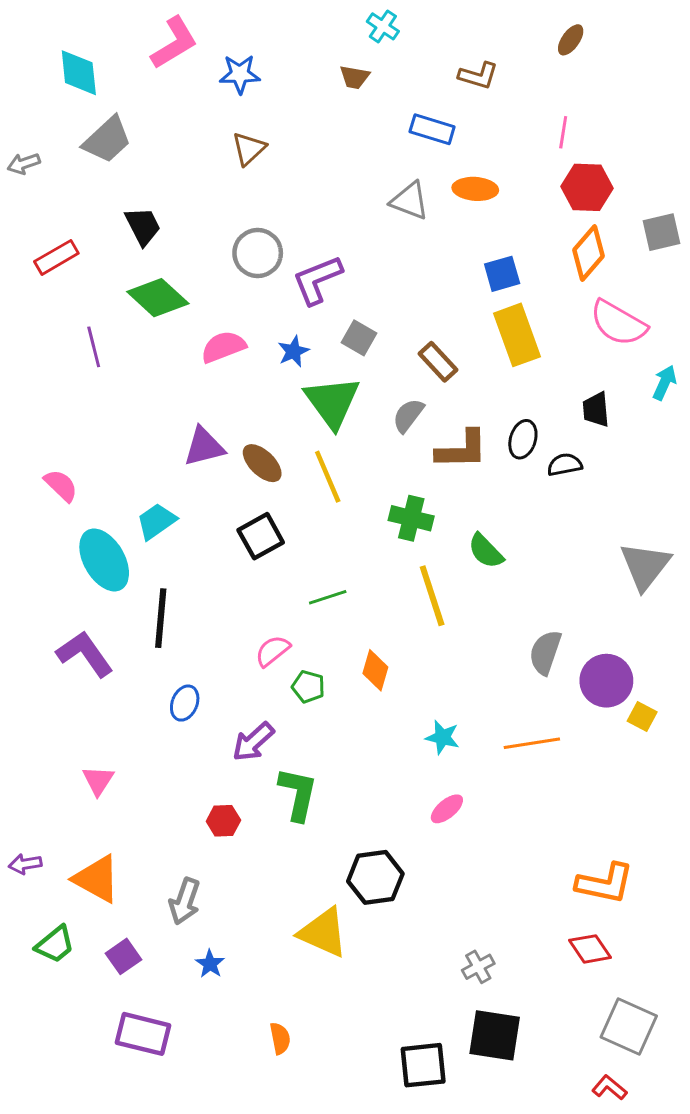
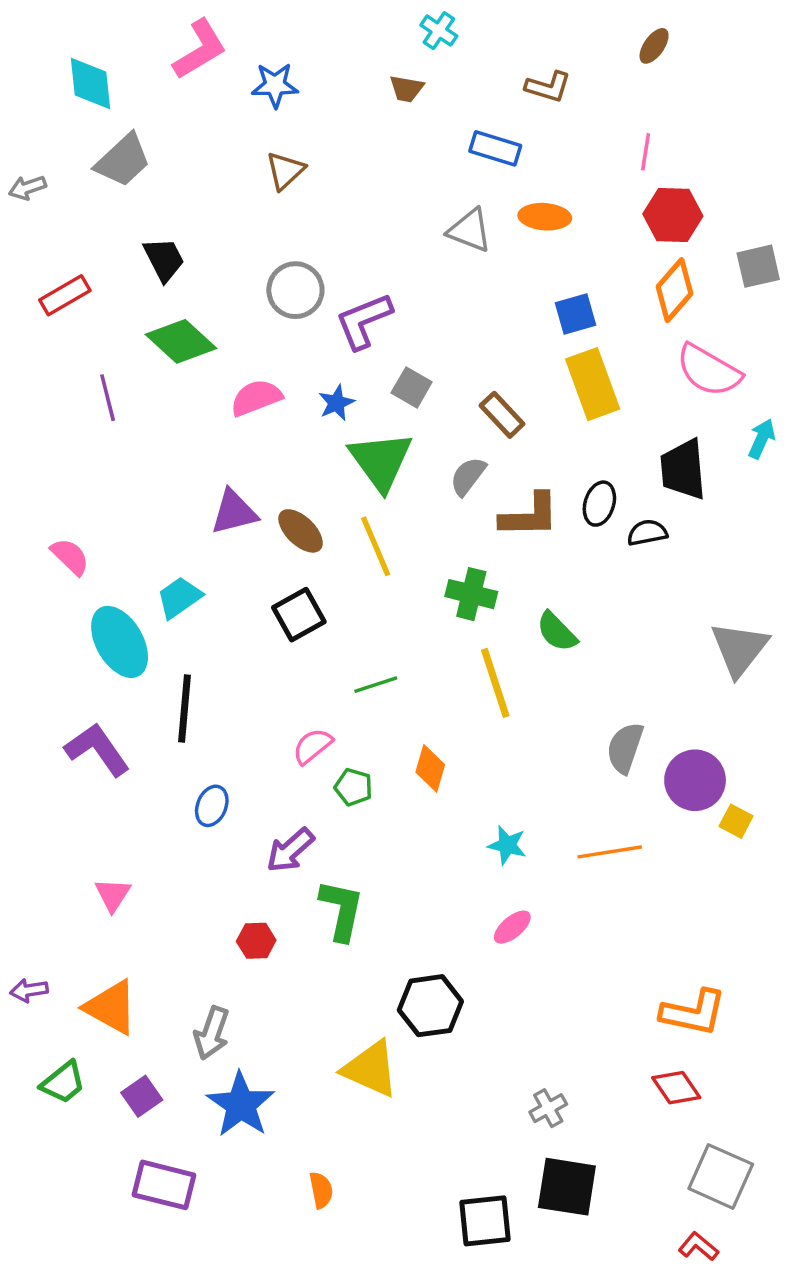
black trapezoid: (596, 409) -> (683, 469), size x1.5
blue star: (210, 964) -> (241, 1105), size x2.0

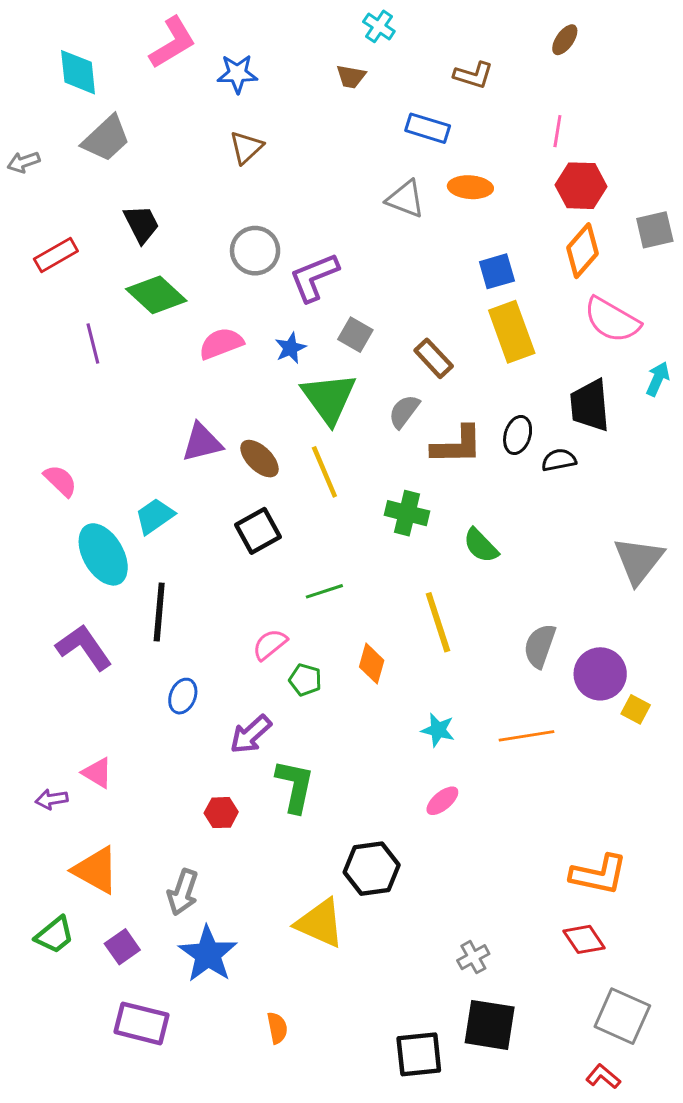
yellow line: (495, 683) -> (438, 622), moved
pink triangle: (113, 895) -> (97, 773), turned -32
purple arrow: (29, 990) -> (52, 799), moved

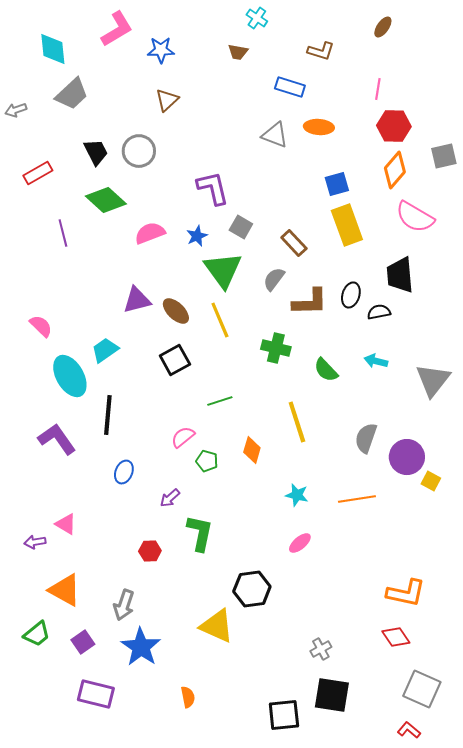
gray circle: (255, 251) -> (139, 151), moved
purple L-shape: (314, 277) -> (213, 188), turned 99
cyan arrow: (658, 379) -> (376, 361), moved, turned -100
purple arrow: (251, 734) -> (170, 498), size x0.7

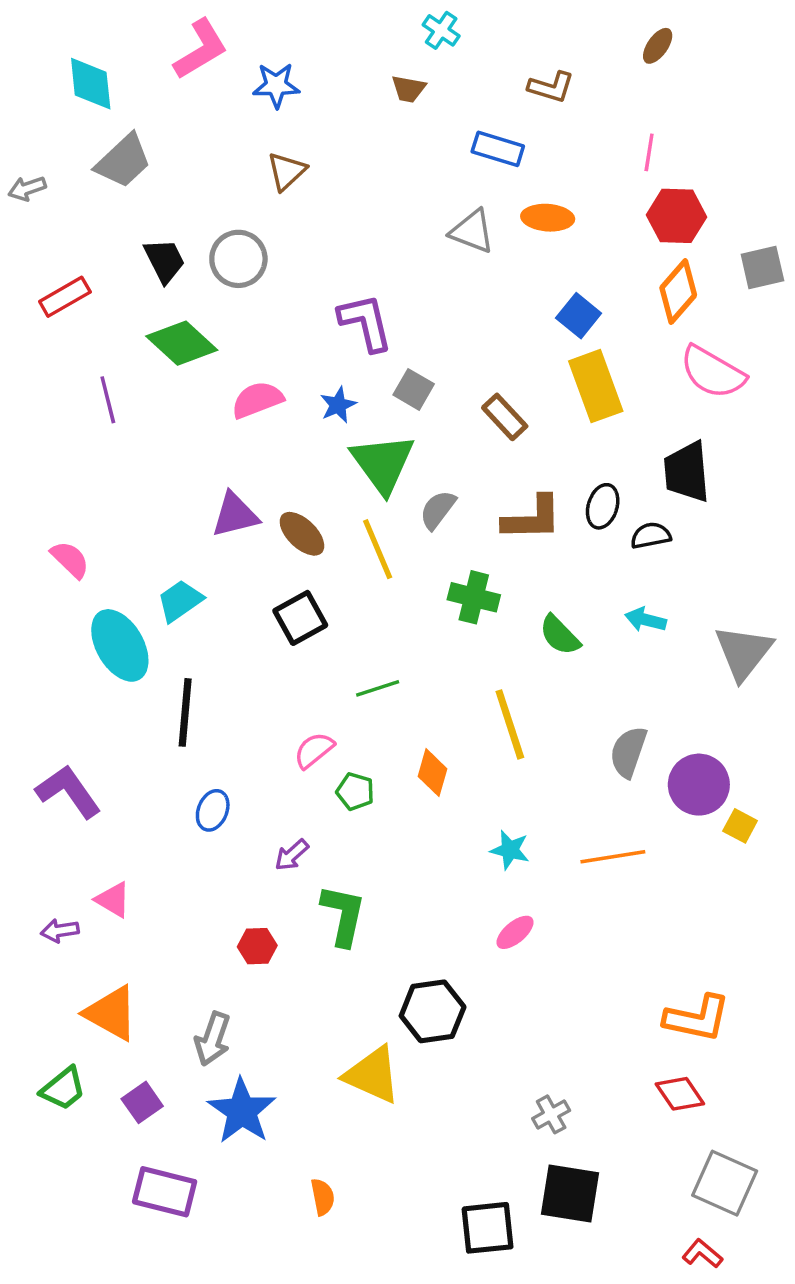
blue square: (337, 184) -> (579, 316), turned -35
gray semicircle: (274, 279) -> (438, 510), moved
purple L-shape: (57, 439) -> (68, 791), moved

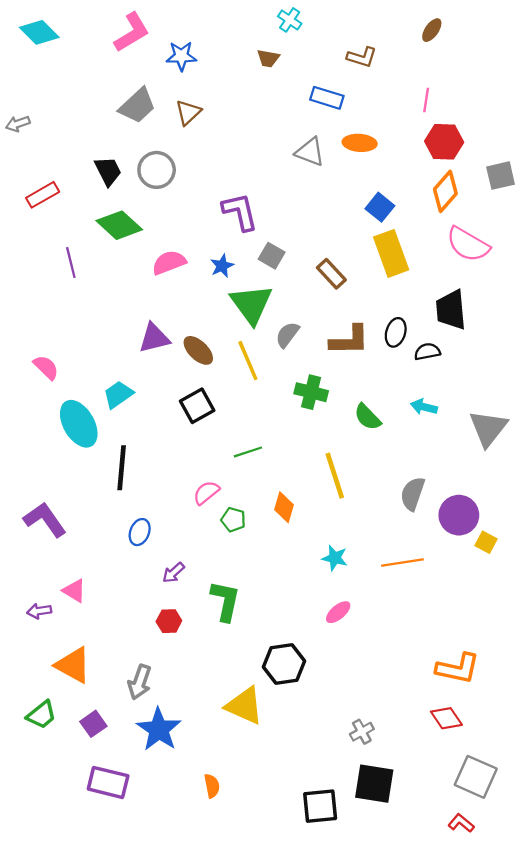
cyan diamond: (91, 84) -> (39, 32), moved, turned -39
gray trapezoid: (123, 161) -> (137, 106), moved
purple arrow: (292, 855) -> (173, 573), moved

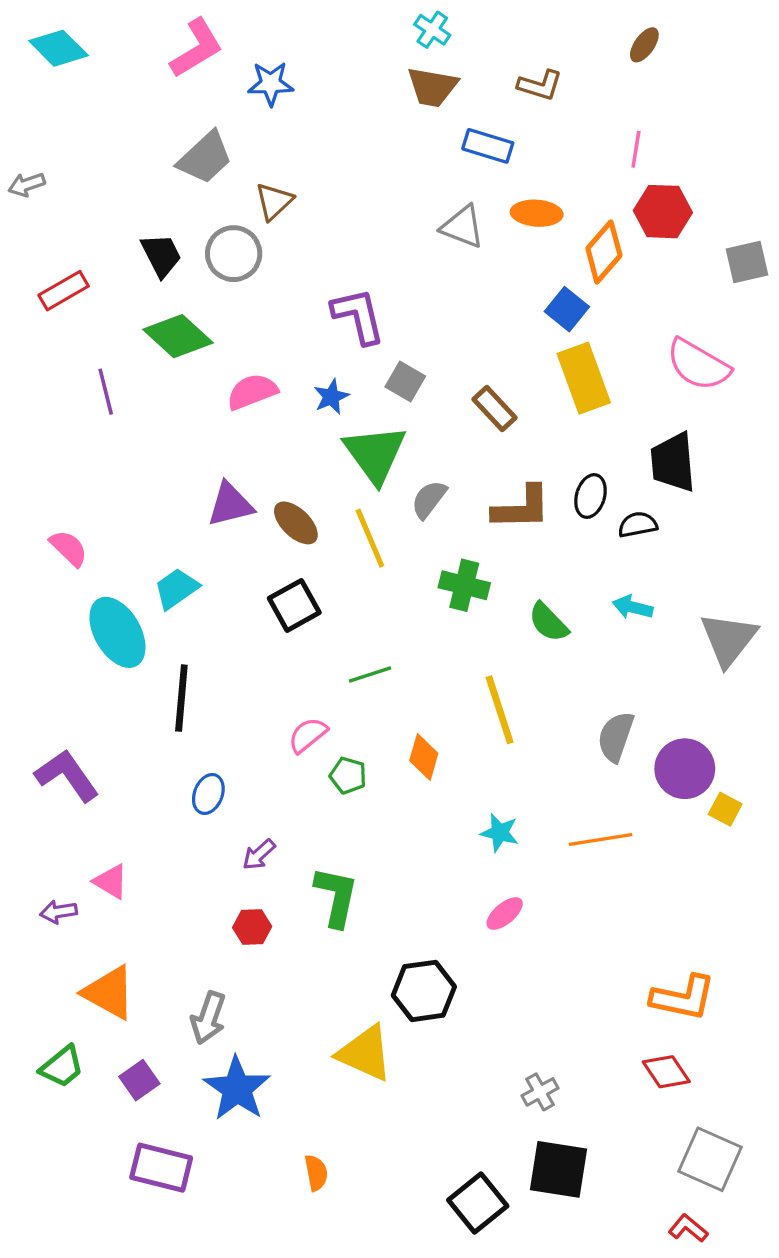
brown trapezoid: (268, 58) -> (432, 87), moved, size x1.5
brown triangle: (188, 112) -> (274, 201), moved
orange diamond: (445, 191) -> (604, 252), moved
black square: (320, 806) -> (478, 1203), turned -33

